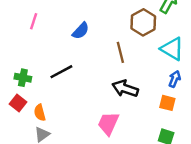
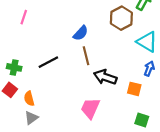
blue semicircle: (81, 31) -> (81, 33), moved
brown line: (120, 52) -> (86, 56), moved
orange square: (167, 103) -> (134, 89), moved

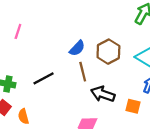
brown hexagon: (121, 18) -> (108, 52), moved

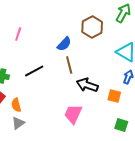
pink line: (18, 31) -> (18, 34), moved
brown hexagon: (108, 52) -> (92, 27), moved

